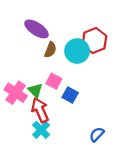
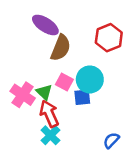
brown semicircle: (50, 50) -> (61, 48), size x1.5
cyan circle: (77, 51) -> (90, 79), moved
blue square: (70, 95) -> (82, 97), turned -35

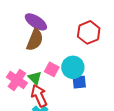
brown semicircle: (61, 48) -> (35, 40), moved
blue square: (82, 97) -> (79, 82), moved

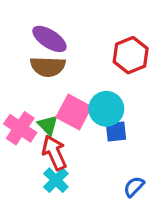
brown semicircle: (35, 40) -> (48, 67), turned 70
pink square: (52, 69) -> (74, 112), size x1.5

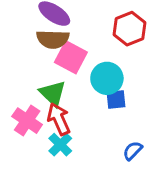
pink square: (74, 112) -> (71, 57), moved
green triangle: (48, 125) -> (53, 93), size x1.4
pink cross: (20, 128) -> (27, 121), moved

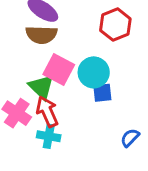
pink square: (71, 57) -> (59, 70), moved
cyan cross: (60, 145) -> (49, 136), turned -35
blue semicircle: (133, 151) -> (130, 138), moved

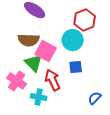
brown semicircle: (41, 35) -> (29, 40), moved
cyan circle: (94, 72) -> (73, 40), moved
red arrow: (47, 112) -> (53, 80), moved

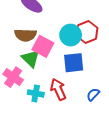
red hexagon: (85, 20) -> (87, 32), moved
blue square: (76, 67) -> (74, 63), size x1.5
red arrow: (53, 80) -> (58, 89), moved

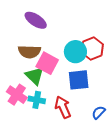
cyan cross: (36, 93) -> (37, 100), moved

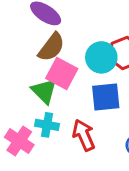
brown semicircle: (29, 52) -> (51, 47), moved, turned -55
pink cross: (17, 95) -> (19, 141), moved

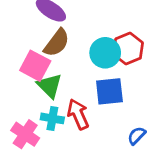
pink square: (62, 74) -> (35, 66), moved
red arrow: (84, 135) -> (78, 114), moved

